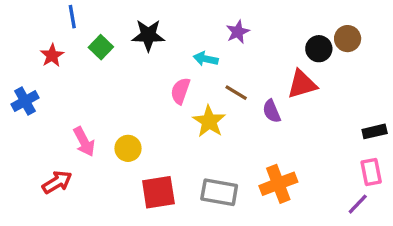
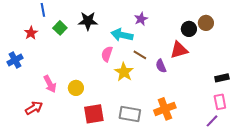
cyan arrow: (206, 59) -> (122, 35), size x1.5

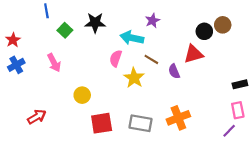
red star: (31, 33) -> (13, 40), moved
pink arrow: (50, 84) -> (54, 63), moved

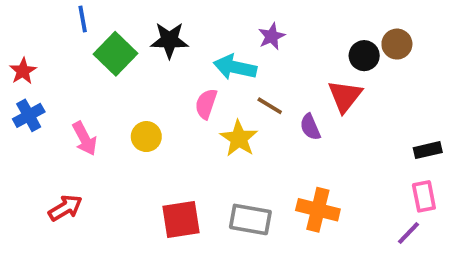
green square: (65, 30) -> (115, 54), size x1.5
red triangle: (193, 54) -> (345, 96), turned -36
pink arrow: (54, 63) -> (85, 139), moved
yellow circle: (82, 95) -> (146, 137), moved
orange cross: (178, 118) -> (318, 210), turned 35

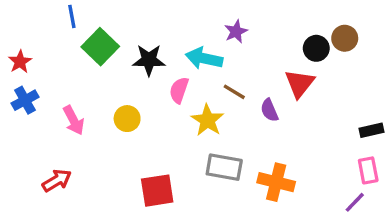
black star: (169, 40) -> (149, 60), moved
gray rectangle: (250, 219) -> (224, 167), moved

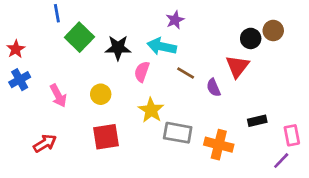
purple star: (236, 32) -> (175, 20), moved
yellow star: (207, 120) -> (151, 110), moved
black rectangle: (371, 130) -> (257, 121), moved
red square: (157, 191) -> (106, 137), moved

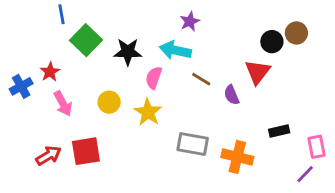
red star: (16, 49) -> (50, 72), moved
yellow star: (151, 110) -> (148, 112), moved
red square: (106, 137) -> (86, 151), moved

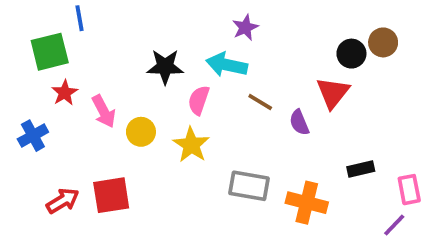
green square: (86, 40) -> (50, 52), moved, turned 32
blue cross: (21, 86) -> (33, 136), moved
pink arrow: (63, 104) -> (104, 111), moved

